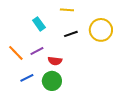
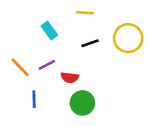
blue line: (27, 78) -> (34, 99), turned -64
green circle: (52, 81) -> (82, 103), moved

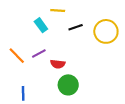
yellow line: (85, 13) -> (58, 10), moved
black line: (90, 43) -> (76, 27), moved
blue line: (34, 99) -> (23, 93), moved

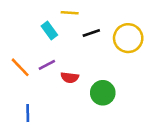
green circle: (68, 85) -> (103, 93), moved

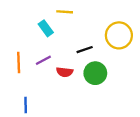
black line: (91, 33) -> (85, 50), moved
orange line: (20, 67) -> (19, 63), turned 42
green circle: (103, 93) -> (95, 73), moved

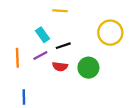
cyan rectangle: (46, 28) -> (43, 35), moved
black line: (85, 50) -> (63, 46), moved

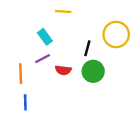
black line: (63, 46) -> (87, 48), moved, turned -56
orange line: (17, 58) -> (21, 74), moved

